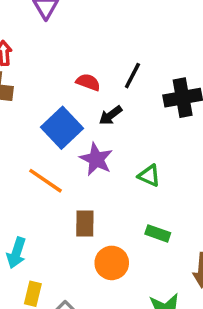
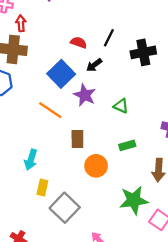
green rectangle: (158, 233) -> (127, 145), turned -35

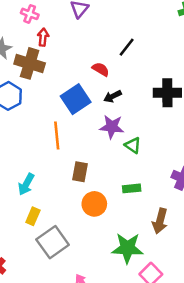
black line: (109, 38) -> (127, 47), moved
purple star: (85, 95) -> (112, 127), moved, turned -30
orange line: (50, 110) -> (57, 135), turned 40

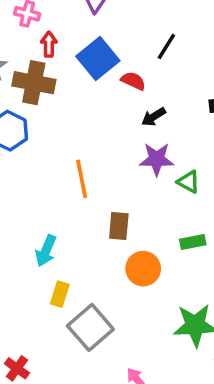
blue square: (76, 99) -> (98, 59), moved

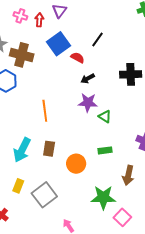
red arrow: (49, 44) -> (39, 20), moved
brown rectangle: (119, 226) -> (49, 149), moved
cyan arrow: (46, 251) -> (22, 150), size x1.4
yellow rectangle: (60, 294) -> (18, 186), moved

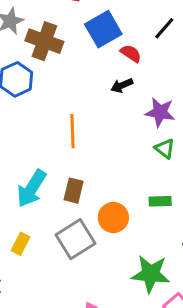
black arrow: (88, 79) -> (122, 85), moved
purple star: (88, 103) -> (160, 112), moved
gray square: (44, 195) -> (76, 239), moved

